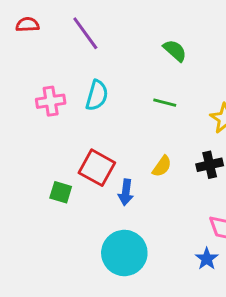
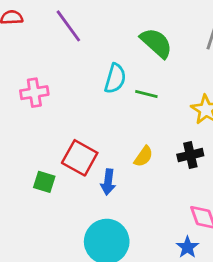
green semicircle: (175, 51) -> (156, 43), size x1.4
cyan semicircle: (97, 95) -> (115, 78), moved

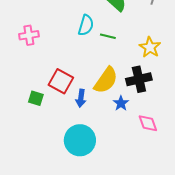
black cross: (190, 155) -> (139, 79), size x1.4
yellow semicircle: (144, 156) -> (106, 80), size x1.8
blue star: (187, 247) -> (121, 103), moved

